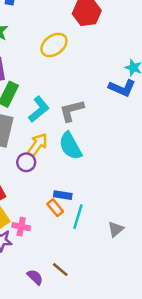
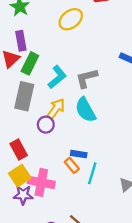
pink cross: (21, 227) -> (41, 182), size x1.6

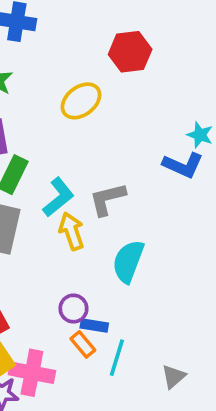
yellow arrow: (56, 109) -> (72, 231), moved, turned -55
cyan semicircle: (85, 110) -> (128, 261), moved, turned 50
purple circle: (46, 125) -> (73, 309), moved

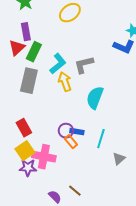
purple circle: (73, 309) -> (66, 131), moved
cyan line: (117, 358) -> (101, 139), moved

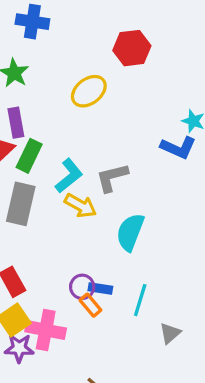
yellow arrow: (65, 82) -> (80, 206), turned 138

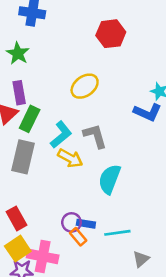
yellow ellipse: (89, 91) -> (85, 86), moved
gray L-shape: (112, 177) -> (95, 136), turned 88
cyan line: (140, 300) -> (117, 233), turned 65

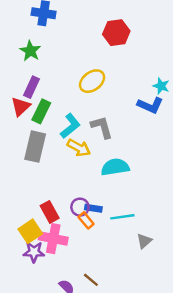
purple rectangle: (19, 93) -> (31, 87), turned 35
cyan semicircle: (110, 179) -> (115, 167), turned 60
red rectangle: (16, 218) -> (50, 212), moved

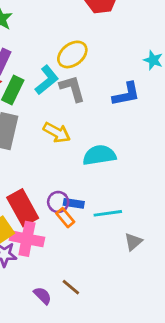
blue L-shape: (150, 105) -> (126, 94), moved, turned -35
cyan L-shape: (70, 126) -> (47, 80), moved
gray L-shape: (102, 127) -> (72, 89), moved
red rectangle: (50, 212) -> (23, 208), size x1.4

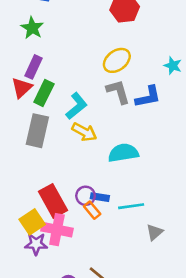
yellow ellipse: (72, 54) -> (117, 60), moved
cyan L-shape: (47, 80) -> (76, 106), moved
gray L-shape: (72, 89) -> (118, 92), moved

